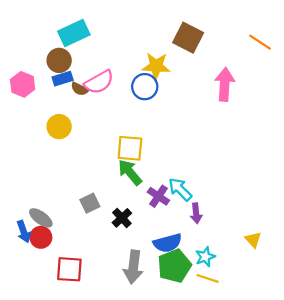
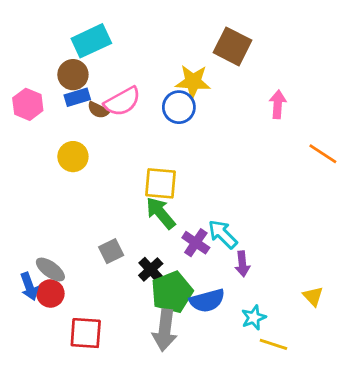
orange line: (260, 42) -> (323, 154), moved
pink arrow: (225, 84) -> (278, 104), size x0.7
green pentagon: (174, 266) -> (172, 292), moved
yellow line: (208, 278) -> (273, 344), moved

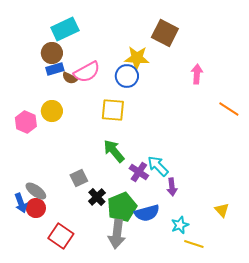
pink hexagon: (28, 104) -> (26, 122), moved
yellow square: (161, 183) -> (113, 110), moved
black cross: (151, 270) -> (97, 197), moved
red square: (86, 333) -> (61, 236), turned 30

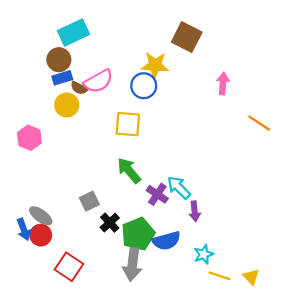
yellow circle: (52, 111) -> (67, 105), moved
yellow triangle: (222, 210) -> (251, 277), moved

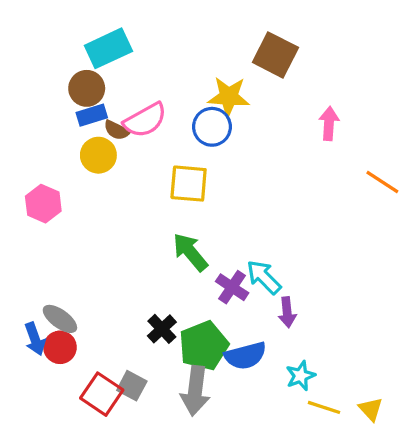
gray square: (89, 201) -> (132, 386), moved, turned -36

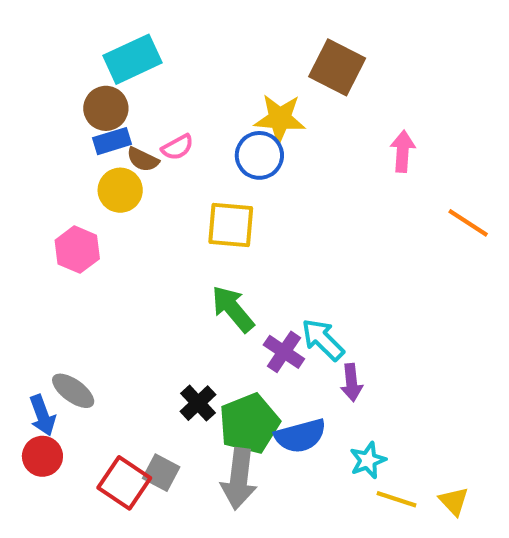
pink semicircle: (145, 120) -> (178, 147), size x0.6
pink hexagon: (43, 204) -> (77, 250), moved
red circle: (60, 347) -> (42, 456), moved

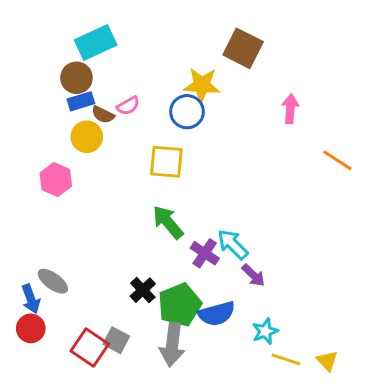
purple arrow: (351, 383) -> (253, 275), turned -40

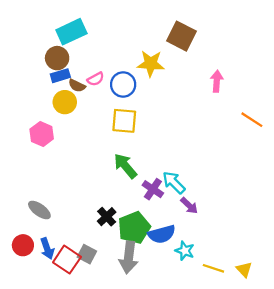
blue circle: (187, 112) -> (123, 85), moved
blue arrow: (31, 299) -> (47, 249), moved
cyan star: (265, 331) -> (185, 251), moved, turned -30

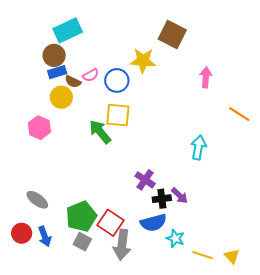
green arrow: (125, 166) -> (100, 132), moved
cyan arrow: (174, 182) -> (198, 147), moved, turned 55
black cross: (107, 217) -> (162, 199), moved, turned 36
green pentagon: (134, 228) -> (81, 216), moved
red square: (67, 260) -> (111, 223), moved

